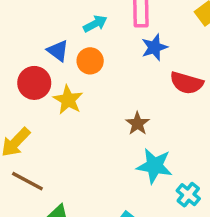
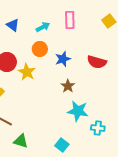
blue star: (154, 47) -> (63, 59), moved
blue triangle: (58, 51) -> (13, 25), moved
cyan cross: (188, 195) -> (98, 128), turned -32

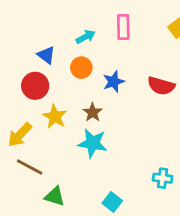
blue triangle: (13, 25) -> (46, 55), moved
yellow star: (27, 72) -> (55, 117), moved
brown star: (68, 86) -> (93, 112), moved
cyan star: (78, 111) -> (93, 143), moved

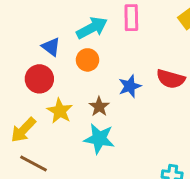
cyan arrow: (86, 37) -> (92, 28), size x1.5
blue star: (114, 82) -> (130, 86), moved

